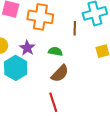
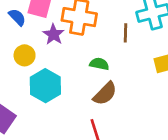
purple star: (27, 48) -> (54, 34), moved

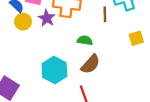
yellow circle: (25, 55) -> (23, 22), moved
cyan hexagon: (45, 86) -> (54, 70), moved

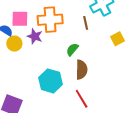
green semicircle: (85, 40) -> (72, 49), turned -48
brown semicircle: (91, 64) -> (81, 70), turned -30

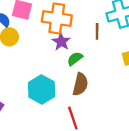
purple star: (35, 36) -> (61, 42), moved

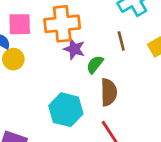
brown line: (97, 31) -> (121, 41), moved

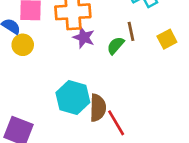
green semicircle: (95, 64) -> (116, 46), moved
brown semicircle: (109, 92) -> (98, 108), moved

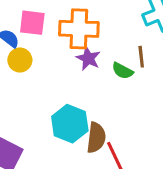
green semicircle: (116, 46) -> (123, 71), turned -108

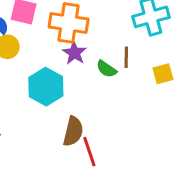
cyan hexagon: (70, 124) -> (46, 87), moved

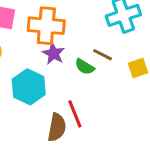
brown line: (126, 57) -> (103, 55), turned -60
red line: (89, 152) -> (75, 114), moved

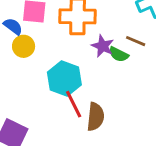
purple star: (54, 54) -> (103, 46), moved
red line: (75, 114) -> (74, 104), moved

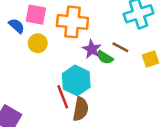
yellow circle: (24, 46) -> (38, 43), moved
cyan hexagon: (64, 79) -> (76, 80), moved

